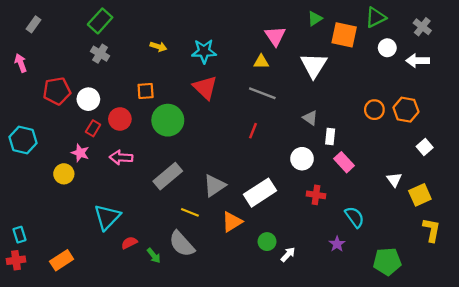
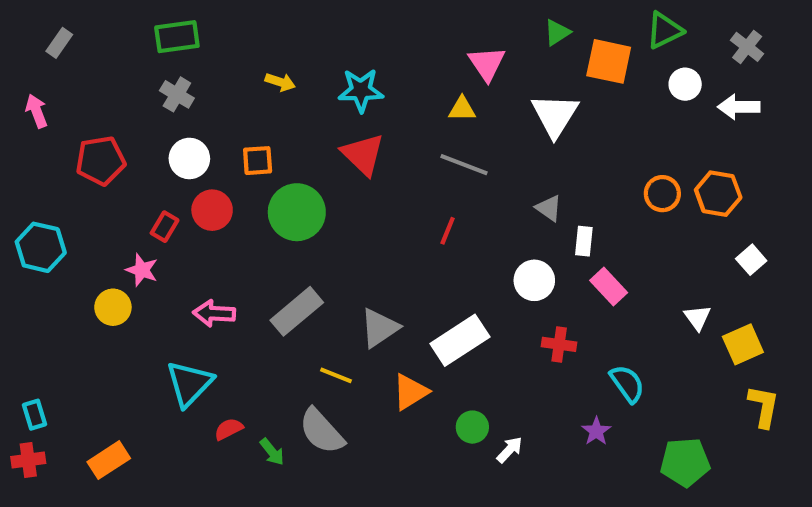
green rectangle: (100, 21) -> (177, 37), turned 40
white circle: (88, 99) -> (189, 158), moved
pink arrow: (121, 158) -> (214, 313), moved

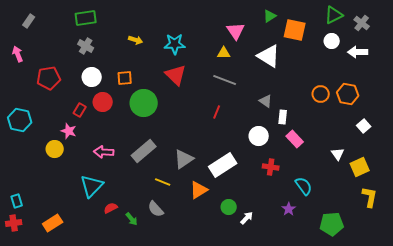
green triangle: (664, 30) -> (334, 15), moved
white triangle: (555, 115) -> (269, 56), turned -30
gray semicircle: (322, 431) -> (156, 209), size x0.7

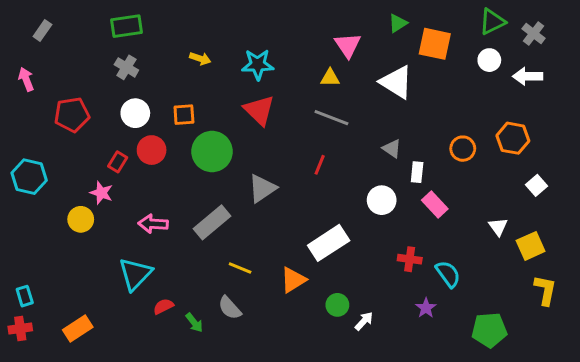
orange circle: (321, 94) -> (463, 149), moved
gray triangle: (184, 159) -> (262, 188), moved
red cross: (271, 167) -> (410, 259), moved

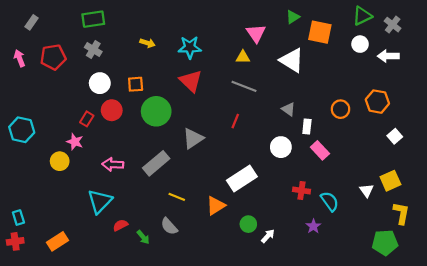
red pentagon: (72, 115) -> (53, 57), moved
white triangle: (498, 227) -> (367, 190), moved
green pentagon: (489, 330) -> (385, 243), moved

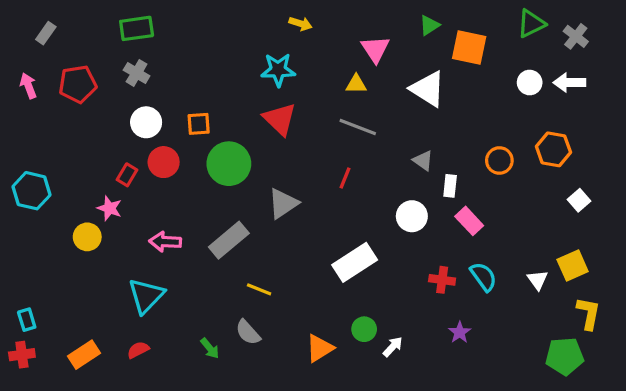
yellow arrow: (147, 43) -> (300, 24), moved
white circle: (360, 44) -> (530, 83), moved
cyan semicircle: (330, 201) -> (483, 277), moved
orange triangle: (216, 206) -> (320, 348), moved
red semicircle: (120, 225) -> (138, 350), moved

